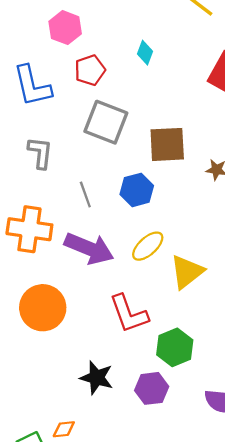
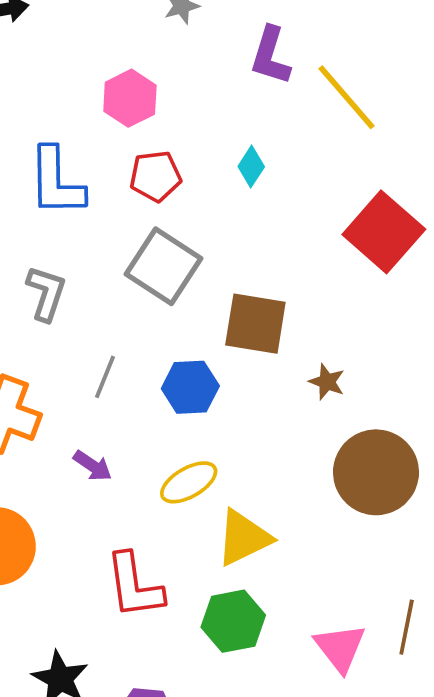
gray line: (85, 195) -> (105, 377), turned 30
purple arrow: (89, 248) -> (93, 466), size x0.5
green hexagon: (175, 347) -> (233, 621), moved

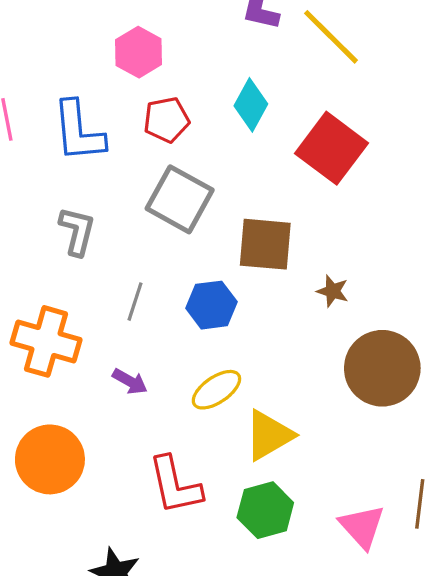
cyan diamond: (251, 167) -> (251, 105), size x1.4
red square: (384, 232) -> (332, 148), moved

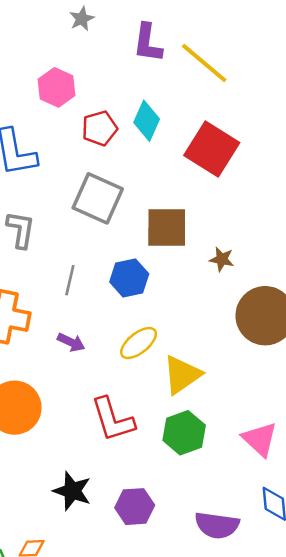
red pentagon: (166, 120) -> (100, 128), moved

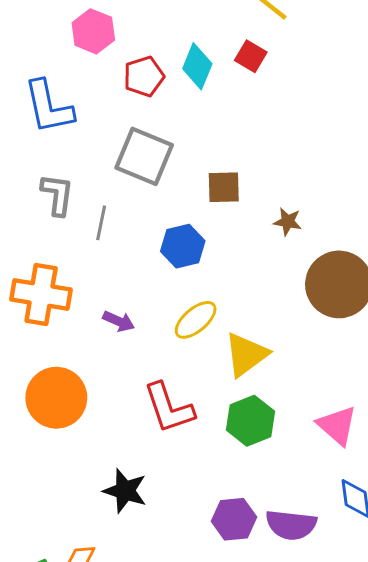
red square: (212, 149) -> (251, 56), moved, size x0.5
brown square: (167, 227) -> (224, 187), size x0.7
gray line: (70, 280) -> (101, 223), moved
purple hexagon: (135, 507) -> (234, 519), moved

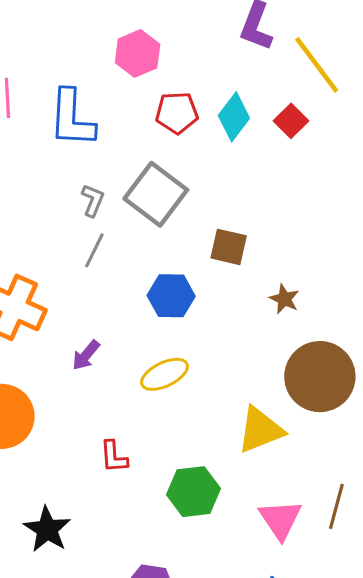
gray L-shape: (57, 195) -> (93, 200), moved, size x0.7
purple arrow: (119, 321) -> (86, 355), turned 92
yellow triangle: (246, 355) -> (260, 430), moved
red L-shape: (169, 408) -> (114, 457), size x0.6

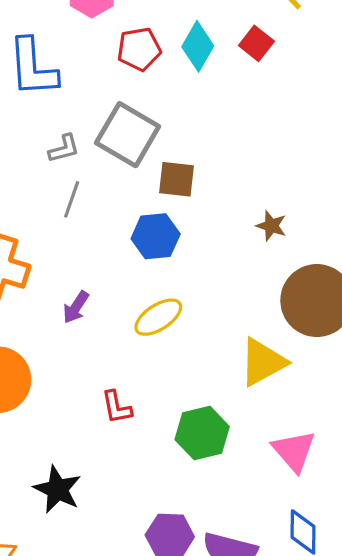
gray L-shape: (93, 200) -> (64, 149), turned 60
brown square: (229, 247) -> (176, 179), moved

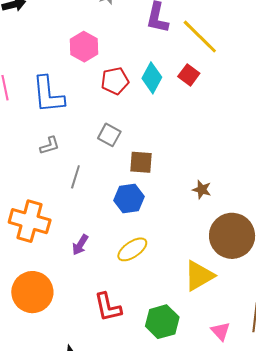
gray square: (128, 135) -> (109, 135), size x0.6
gray L-shape: (64, 149) -> (50, 146), moved
red L-shape: (117, 407) -> (108, 307), size x1.4
pink triangle: (294, 451) -> (221, 331), size x0.7

